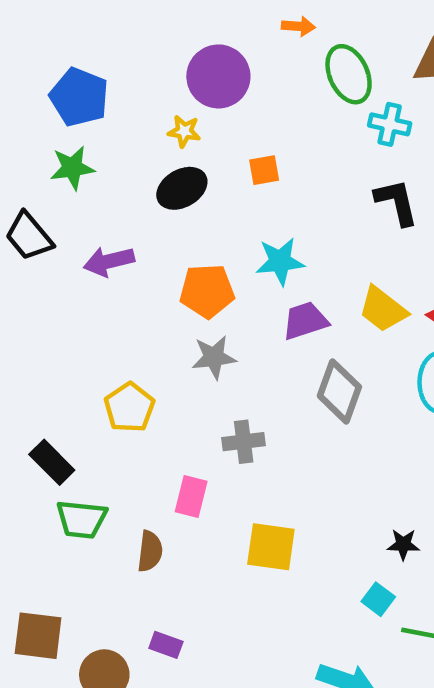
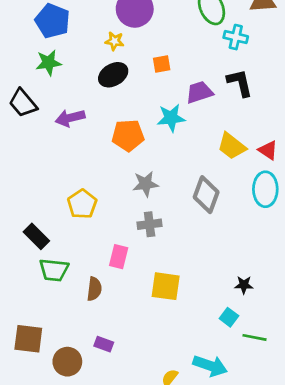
purple trapezoid: (305, 321) -> (199, 92), moved
gray star: (214, 357) -> (145, 184), moved

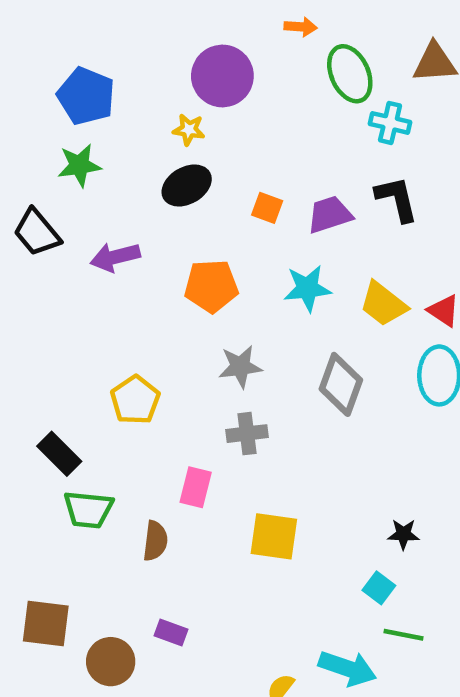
orange square: (162, 64) -> (267, 208), moved, turned 30
cyan star: (171, 118) -> (307, 288), moved
green line: (255, 337) -> (403, 635), moved

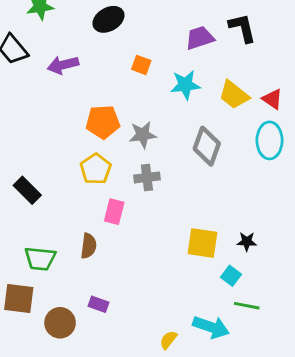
orange square: (267, 208) -> (141, 65), moved
orange pentagon: (211, 286) -> (103, 122), moved
yellow pentagon: (135, 400) -> (96, 169), moved
green trapezoid: (88, 510) -> (40, 259), moved
yellow square: (274, 536) -> (203, 243), moved

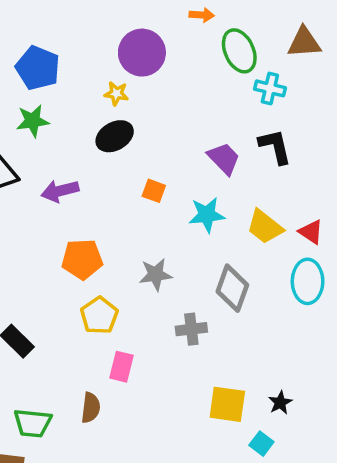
purple trapezoid: (200, 38) -> (224, 158), turned 64
orange pentagon: (103, 122) -> (82, 259), moved
gray cross: (147, 177) -> (191, 329), moved
black star: (247, 242) -> (280, 403), turned -30

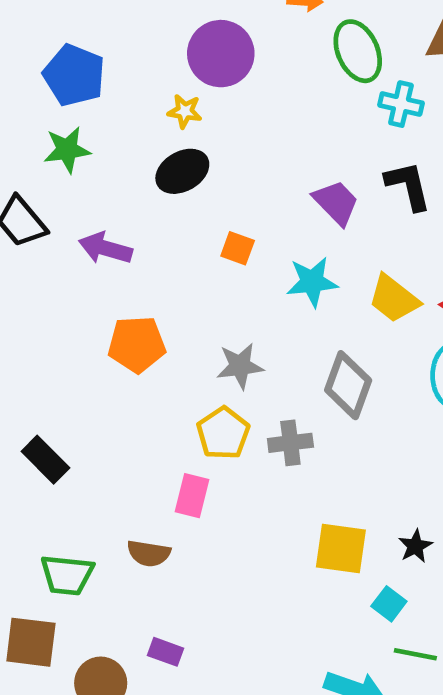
purple arrow: (60, 191) -> (105, 248), turned 30
yellow pentagon: (99, 315) -> (223, 433), moved
brown semicircle: (91, 408) -> (149, 553), turned 92

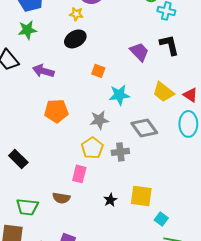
cyan star: (312, 282) -> (119, 95), moved
gray diamond: (348, 385) -> (144, 128), turned -56
black star: (415, 546) -> (110, 200), moved

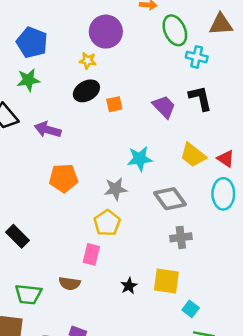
orange square: (98, 71) -> (114, 104), moved, turned -32
gray cross: (120, 152) -> (181, 237), moved

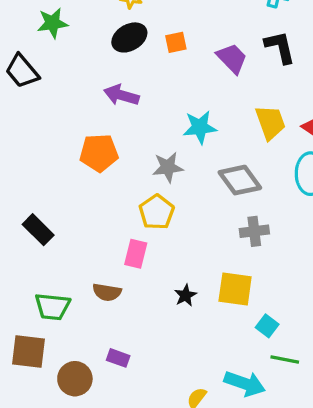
orange square: (114, 104) -> (176, 42), moved
purple arrow: (48, 130) -> (121, 95), moved
yellow trapezoid: (193, 155) -> (270, 122), turned -148

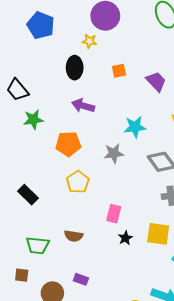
green star: (52, 23) -> (33, 119), moved
black ellipse: (129, 37) -> (75, 68), moved, turned -60
yellow pentagon: (157, 212) -> (78, 182), moved
pink rectangle: (136, 254) -> (114, 214), moved
brown square: (28, 351) -> (22, 275), size x0.6

